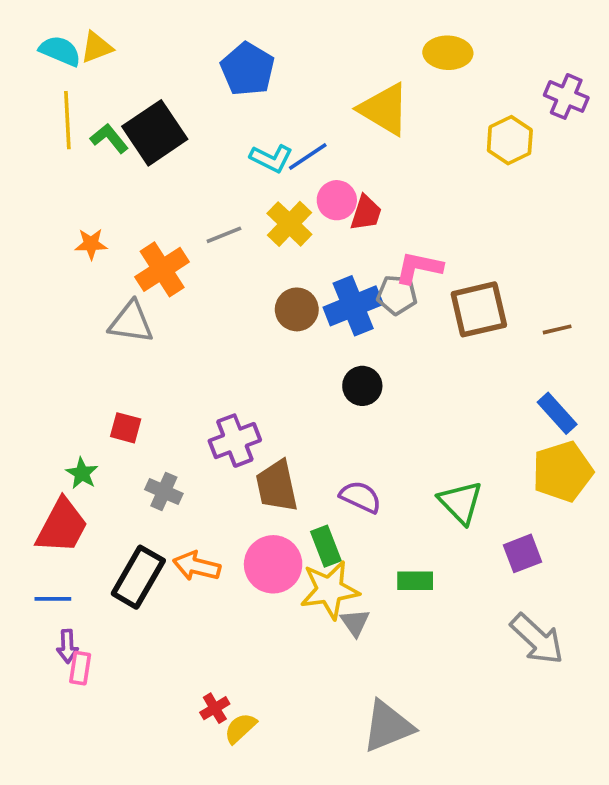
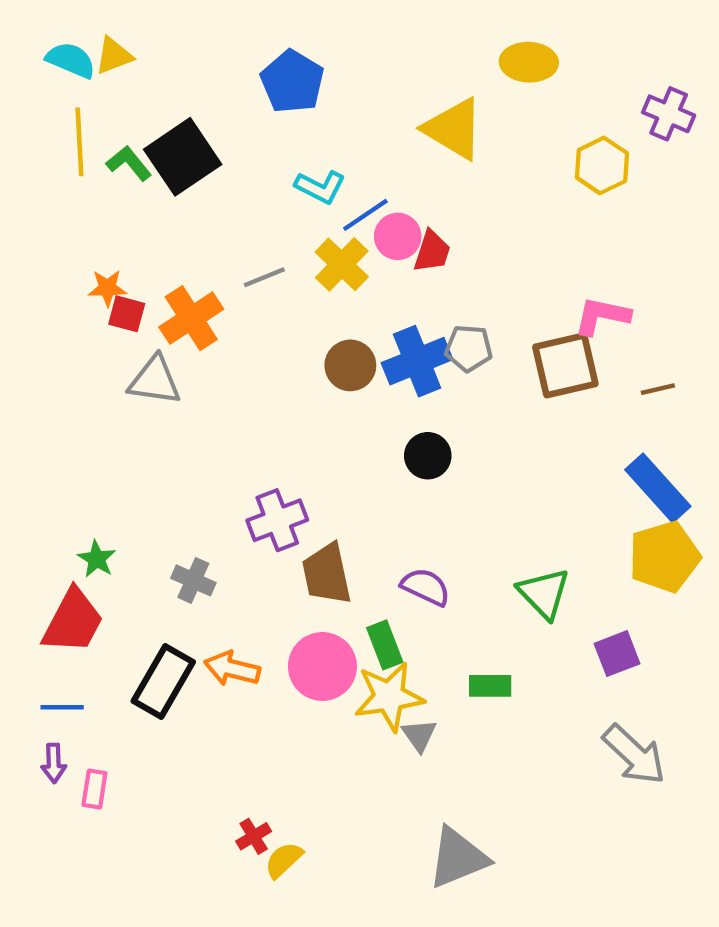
blue line: (308, 157) -> (365, 215), moved
pink L-shape: (419, 268) -> (602, 316), moved
blue rectangle: (557, 413) -> (658, 488), size x1.4
red square: (126, 428) -> (127, 314), moved
purple arrow: (67, 646) -> (54, 763), moved

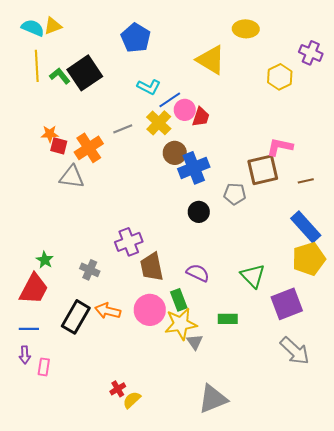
gray pentagon: (469, 348) -> (235, 194), moved
brown circle: (350, 365) -> (175, 153), moved
purple square: (617, 654) -> (287, 304), size x1.5

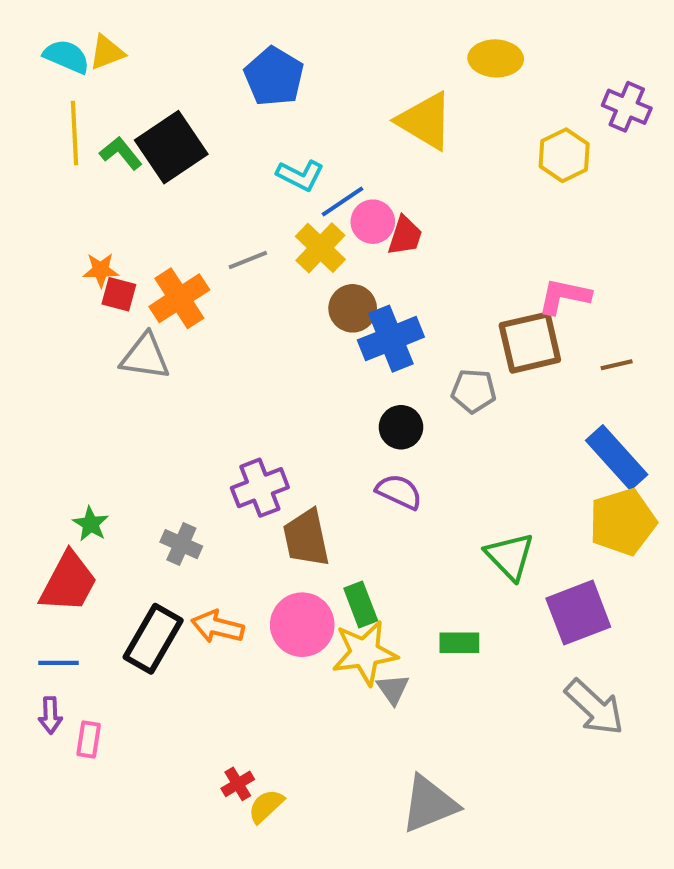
purple semicircle: (198, 273) -> (399, 492), moved

